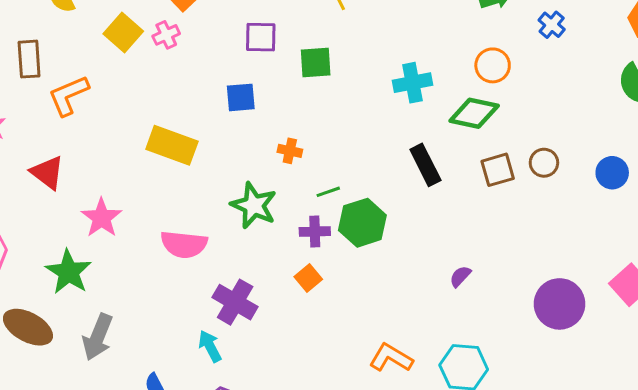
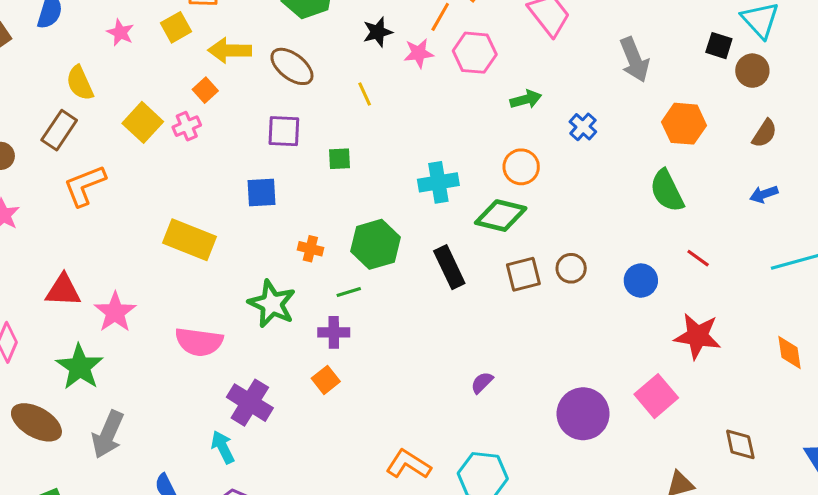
brown rectangle: (29, 59) -> (59, 130), moved, turned 36
green square: (316, 62) -> (339, 159), size x0.7
red triangle: (47, 173) -> (63, 290), moved, turned -36
green hexagon: (362, 223) -> (376, 244), moved

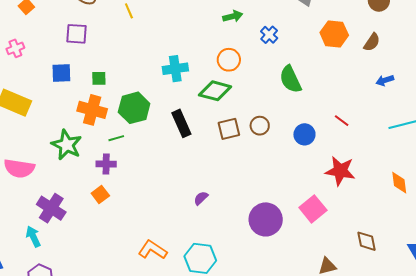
pink cross: (187, 126) -> (15, 48), moved
brown semicircle: (764, 133) -> (372, 42), moved
green square: (339, 159) -> (99, 78), moved
green semicircle: (667, 191) -> (290, 79), moved
orange cross: (310, 249) -> (92, 110), size x1.8

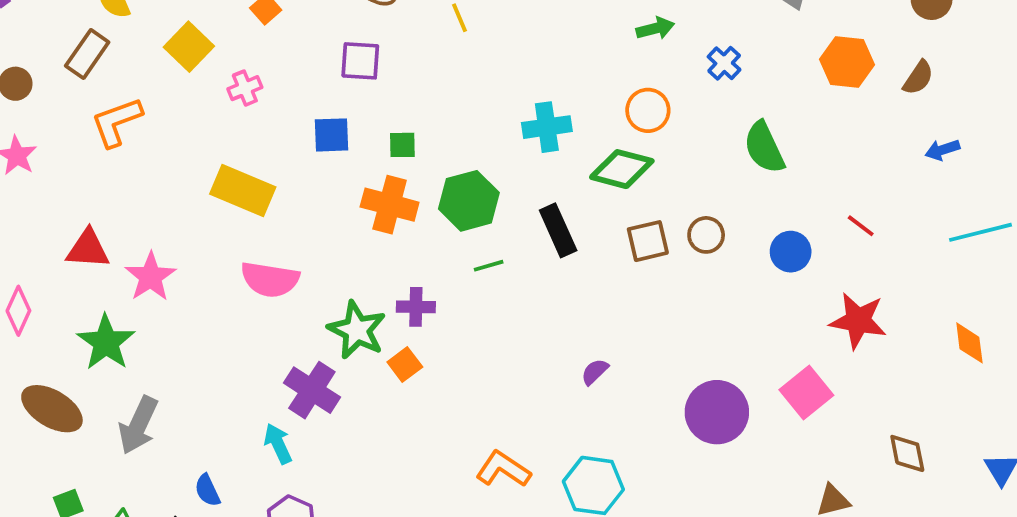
green line: (116, 138) -> (489, 266), moved
green star: (67, 145) -> (357, 330), moved
pink semicircle: (19, 168) -> (270, 279), moved

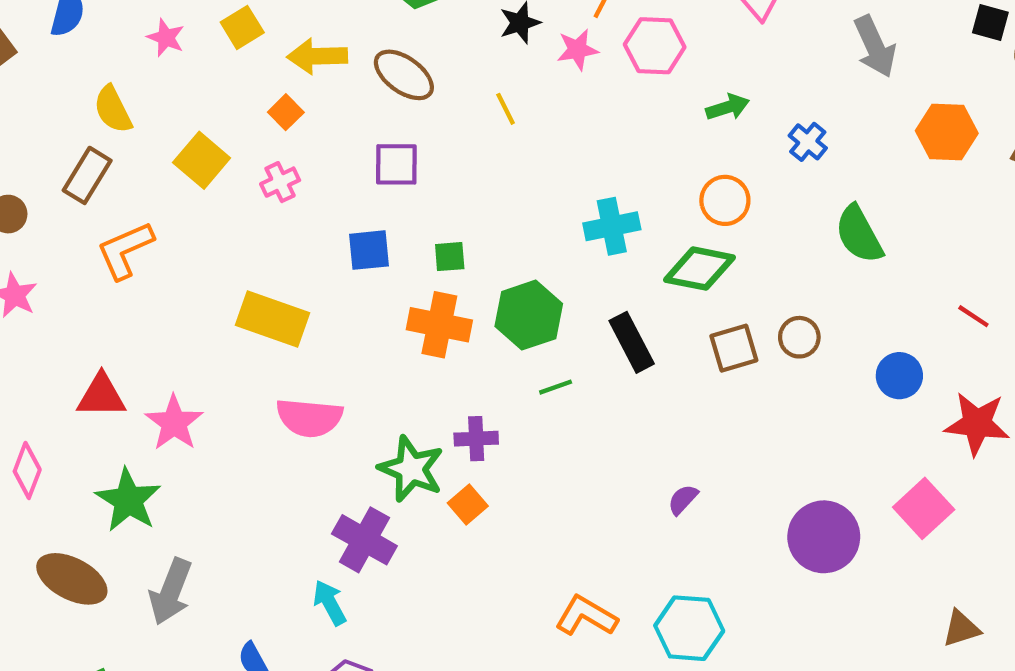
pink cross: (245, 88) -> (280, 182), moved
blue circle: (791, 252) -> (899, 376), moved

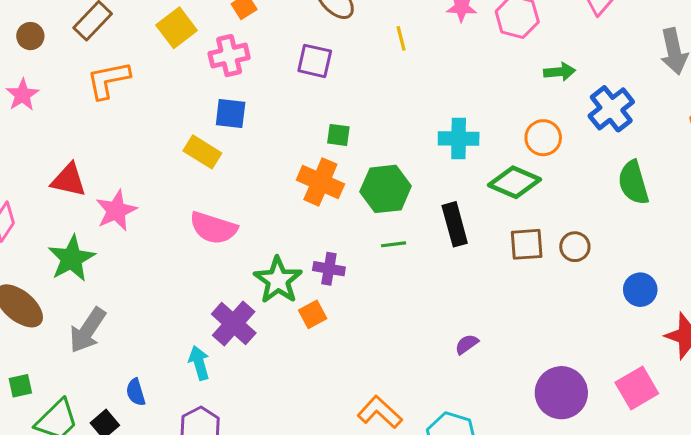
blue cross: (808, 142) -> (611, 109), size x1.6
pink cross: (280, 182) -> (229, 56), size x1.4
blue square: (369, 250) -> (231, 114), moved
yellow rectangle: (272, 319) -> (202, 152), size x0.7

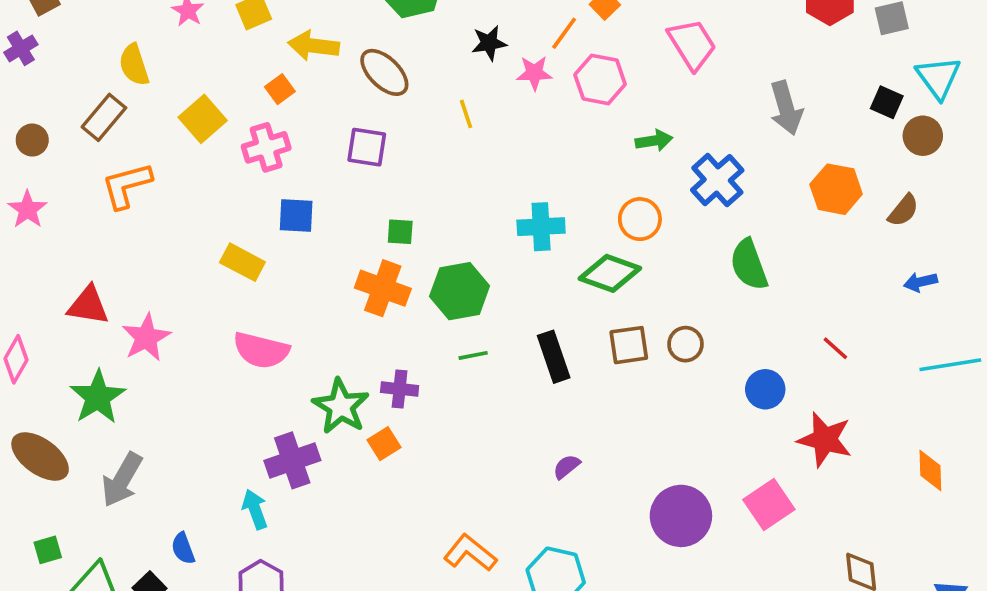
blue square: (231, 114) -> (296, 215), moved
black rectangle: (455, 224) -> (554, 357), moved
purple cross: (234, 324) -> (292, 460), turned 33

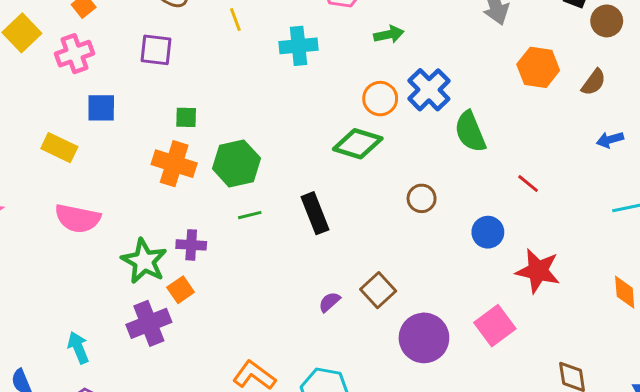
blue cross: (717, 180) -> (429, 90), moved
cyan cross: (541, 227) -> (299, 46), moved
brown square: (629, 345) -> (378, 290), moved, turned -32
red line: (835, 348) -> (528, 184), moved
purple cross: (292, 460) -> (149, 323), moved

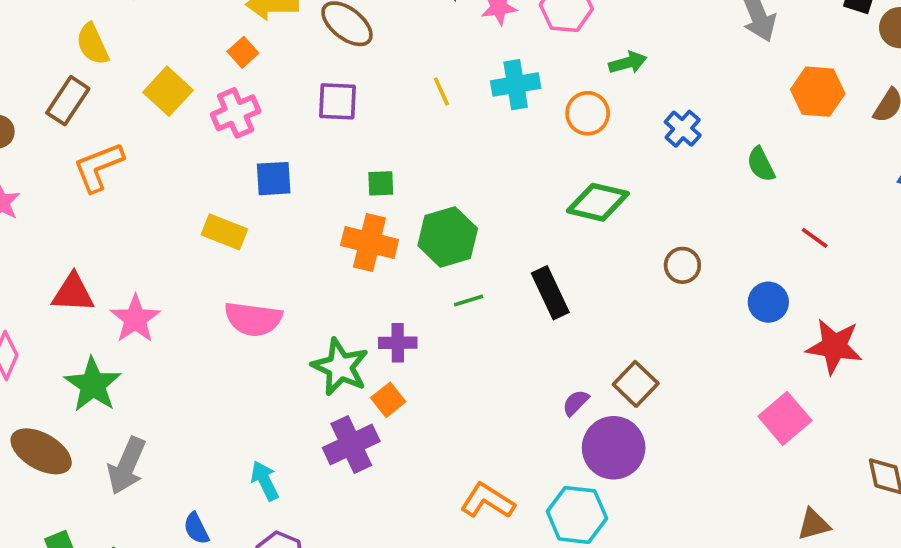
yellow line: (235, 19) -> (441, 92), moved
blue cross: (429, 90) -> (683, 129), size x0.7
orange circle: (380, 99) -> (588, 113), moved
green semicircle: (470, 132) -> (761, 164), moved, size x0.7
purple circle: (424, 338) -> (614, 448), moved

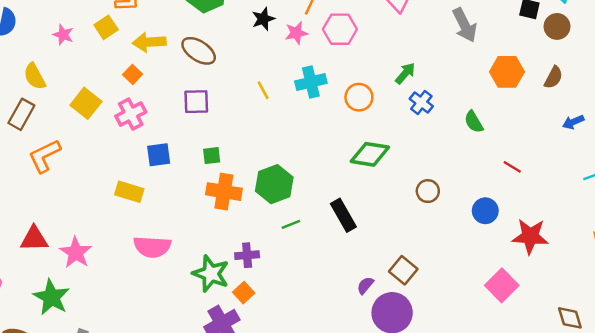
green arrow: (628, 63) -> (405, 73), moved, turned -30
green square: (381, 183) -> (212, 156), moved

